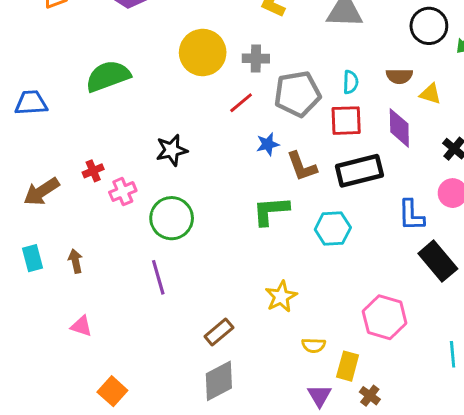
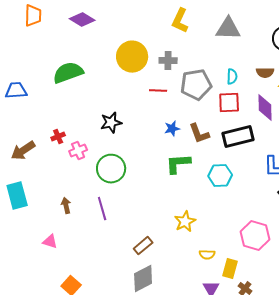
red line: (241, 103) -> (158, 91), turned 42
blue star: (268, 144) -> (172, 129), moved
cyan rectangle: (33, 258) -> (17, 196), size x1.5
brown arrow: (75, 261) -> (66, 206), moved

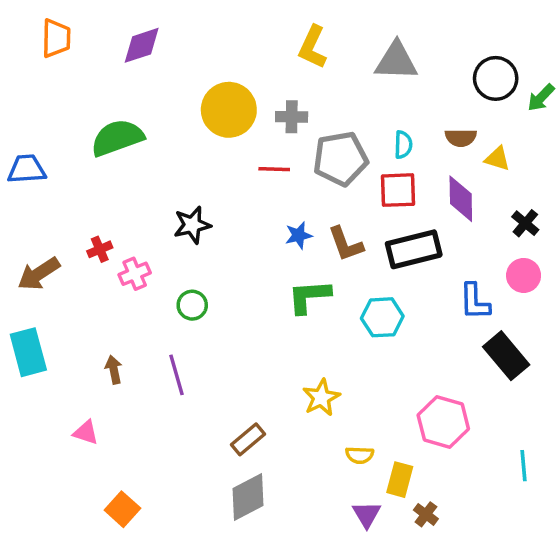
purple diamond: (82, 20) -> (142, 45), turned -50
green circle: (111, 169) -> (192, 305), size x0.6

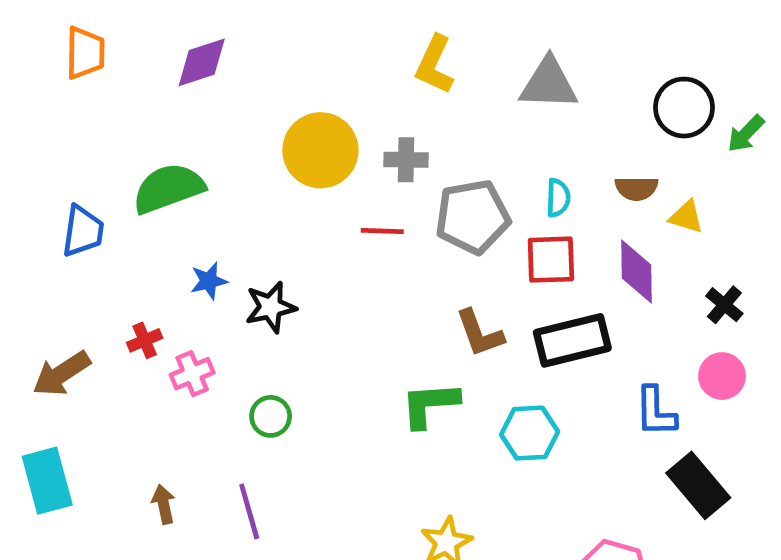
blue trapezoid: (27, 169) -> (83, 231), moved, turned 102
blue star: (299, 235) -> (209, 281), moved

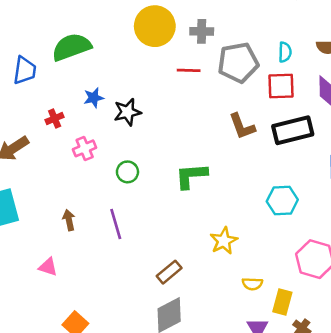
red cross: (145, 340) -> (55, 119), moved
green L-shape: (430, 405) -> (191, 176), moved
cyan hexagon: (530, 433) -> (282, 201), moved

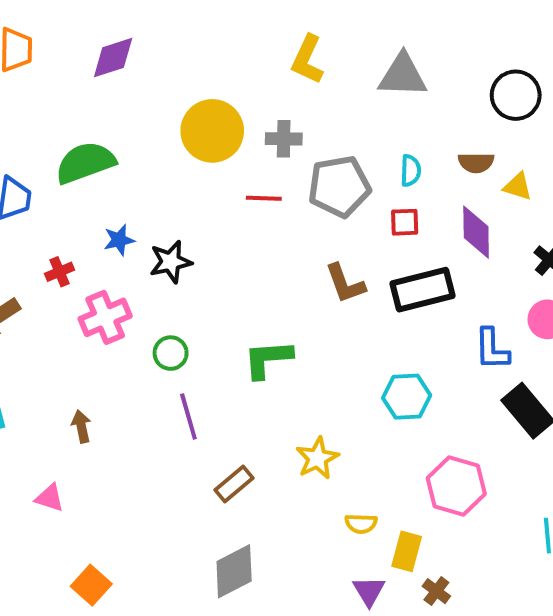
red square: (281, 86) -> (405, 222), size x0.7
pink cross: (85, 148) -> (105, 317), size x1.4
purple line: (116, 224) -> (188, 417), moved
brown rectangle: (169, 272) -> (234, 484), moved

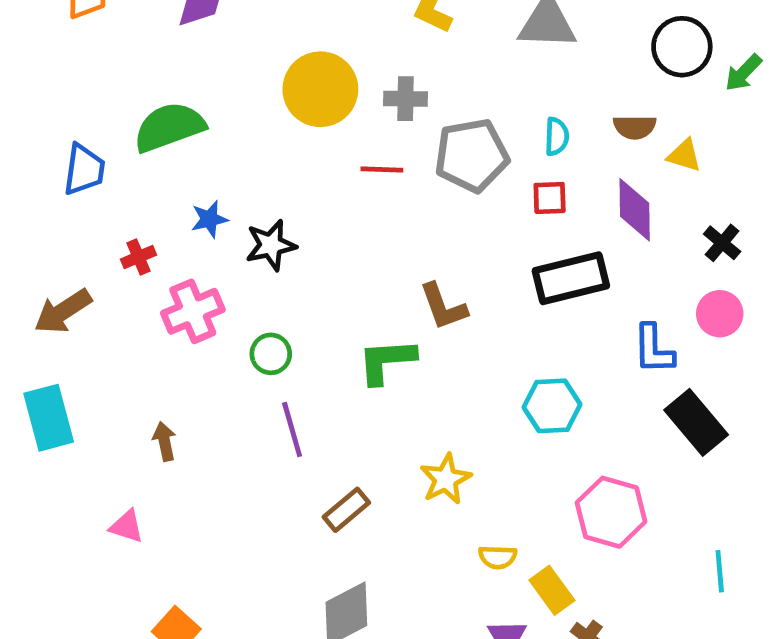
brown L-shape: (345, 284) -> (443, 307), moved
yellow rectangle: (407, 551) -> (552, 590), turned -51

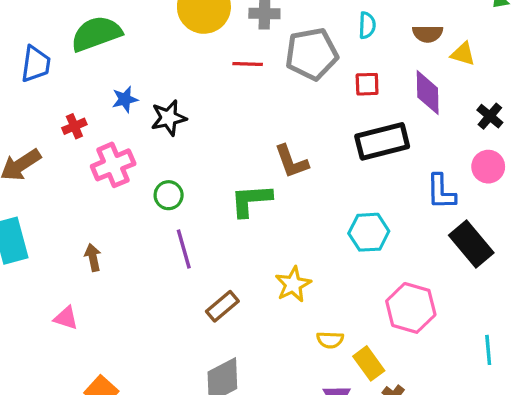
cyan semicircle: (557, 137) -> (367, 25), moved

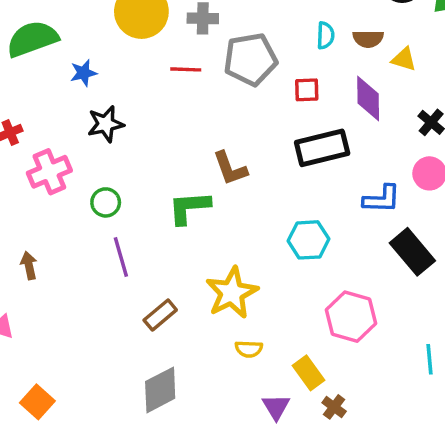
cyan semicircle: (367, 25) -> (325, 35), moved
blue star: (125, 99) -> (83, 73), moved
blue L-shape: (441, 192) -> (382, 199), turned -87
yellow star: (293, 284) -> (232, 293), size x1.4
yellow semicircle: (330, 340) -> (249, 349), moved

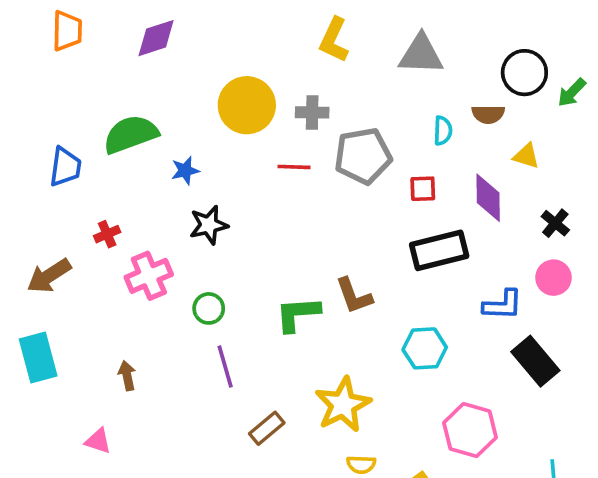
brown semicircle: (368, 39) -> (488, 114), moved
brown L-shape: (230, 168) -> (354, 296), moved

